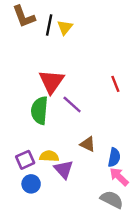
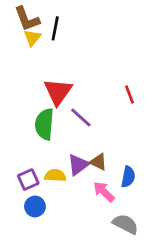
yellow triangle: (65, 27) -> (32, 38), moved
purple triangle: (64, 169) -> (78, 165), moved, turned 35
pink arrow: (119, 177) -> (104, 192), moved

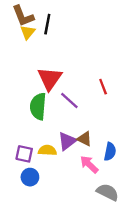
red line: (129, 94) -> (103, 87), moved
purple square: (28, 179) -> (24, 154), turned 36

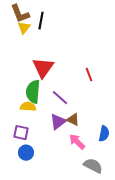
purple line: (69, 101) -> (60, 98), moved
yellow semicircle: (47, 150) -> (28, 107), moved
blue semicircle: (110, 152) -> (104, 134), moved

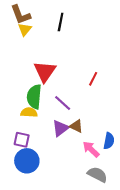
black line: (41, 21) -> (61, 22), moved
red line: (89, 75) -> (93, 79), turned 48
pink arrow: (77, 142) -> (91, 149), moved
blue circle: (26, 153) -> (27, 161), size x1.5

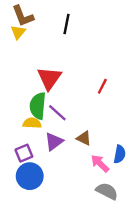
yellow triangle: (25, 29) -> (18, 32), moved
purple line: (63, 103) -> (57, 113), moved
purple triangle: (61, 128) -> (54, 142), moved
purple square: (22, 140) -> (24, 153), turned -35

